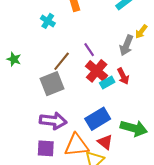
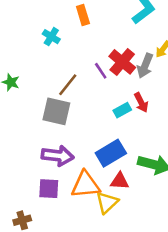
red cross: (97, 71) -> (122, 62), moved
gray square: (52, 84) -> (56, 111), turned 35
red triangle: (105, 142) -> (120, 181), turned -35

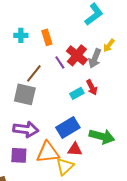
orange rectangle: (83, 15) -> (47, 37), moved
cyan cross: (51, 37) -> (21, 35), turned -32

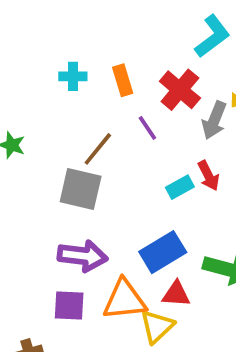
red cross: (77, 55) -> (180, 90), moved

